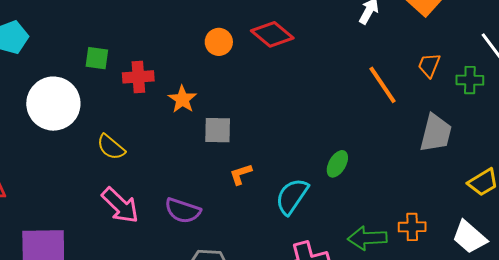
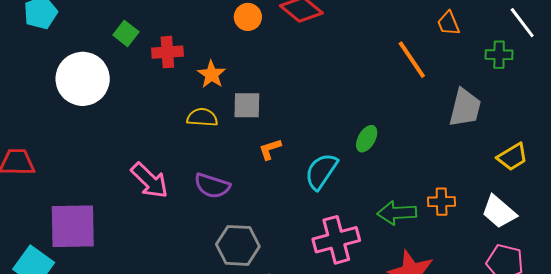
green square: (97, 58) -> (126, 33), turned 30
orange trapezoid: (429, 65) -> (448, 23), moved, turned -44
yellow semicircle: (111, 147) -> (202, 117), moved, turned 144

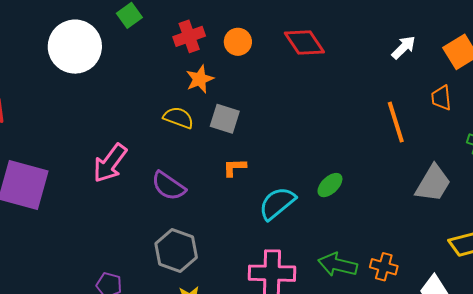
orange circle: (248, 17) -> (238, 42), moved
red cross: (167, 52) -> (189, 36), moved, turned -32
pink arrow: (150, 181) -> (110, 163), turned 66

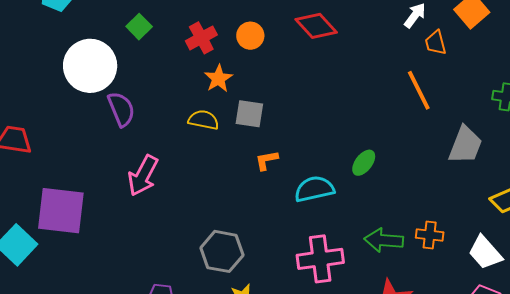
orange trapezoid: (441, 98) -> (436, 43), moved
purple semicircle: (168, 186) -> (121, 109), moved, turned -138
cyan semicircle: (277, 203) -> (314, 189), turned 36

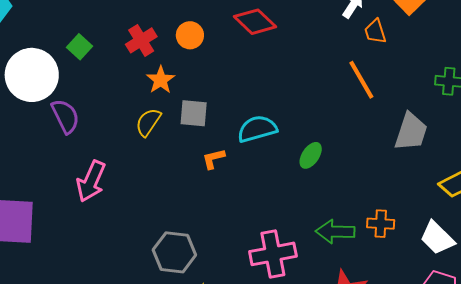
green square: (139, 27) -> (80, 47), moved
yellow semicircle: (204, 120) -> (148, 122), turned -64
cyan semicircle: (314, 189) -> (257, 129), moved

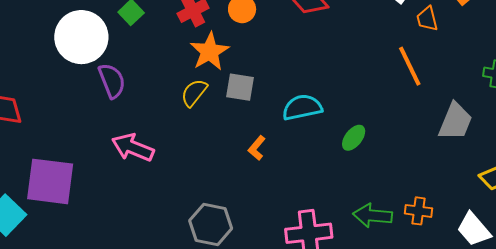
orange star: (161, 80) -> (210, 52), size x1.4
orange L-shape: (214, 159) -> (257, 148), moved, turned -40
pink arrow: (91, 181) -> (133, 147), turned 84

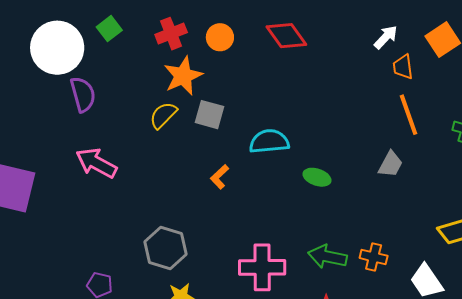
orange line: (410, 66) -> (408, 115), moved
gray trapezoid: (455, 122) -> (391, 164), moved, size x0.7
green ellipse: (354, 138) -> (317, 177), turned 64

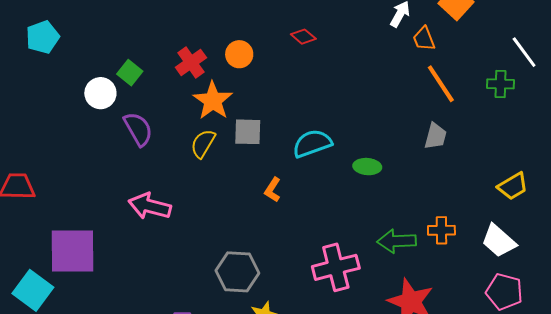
red diamond: (286, 36) -> (303, 37), size x0.6
white circle: (57, 48) -> (100, 93), moved, size x0.6
purple semicircle: (83, 94) -> (138, 129), moved

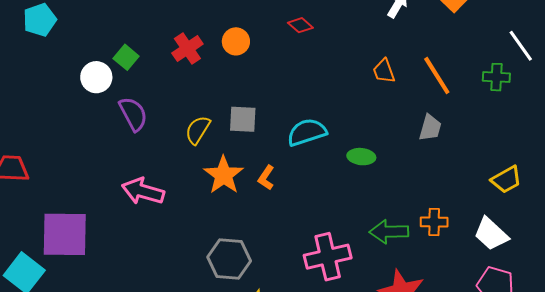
orange trapezoid: (424, 39) -> (384, 71), moved
orange star: (213, 101) -> (224, 175), moved

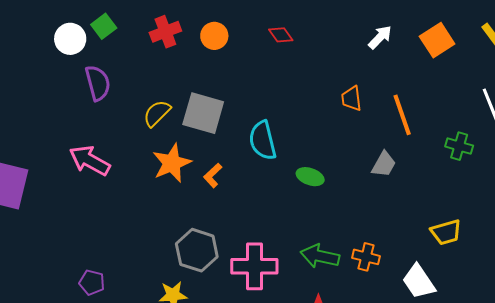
green cross: (496, 77) -> (459, 146), moved
gray square: (243, 119) -> (203, 113), size x1.4
cyan semicircle: (307, 132) -> (263, 140), turned -99
gray hexagon: (229, 259) -> (197, 250), moved

